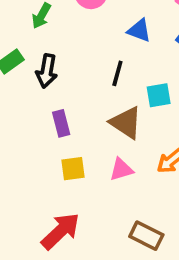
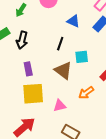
yellow square: (73, 169) -> (33, 94), size x1.6
pink triangle: (121, 169) -> (60, 106), moved

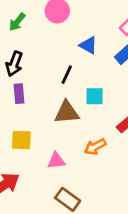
purple rectangle: (28, 69) -> (19, 94), moved
brown triangle: (63, 71) -> (67, 112), turned -48
yellow square: (33, 94) -> (21, 140), size x0.7

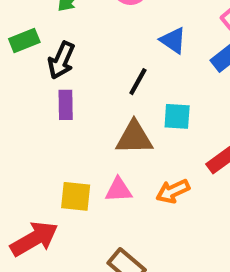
yellow square: (21, 140) -> (76, 196), moved
pink triangle: (56, 161) -> (119, 190), moved

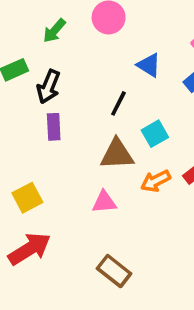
cyan square: (177, 116) -> (155, 134), turned -32
orange arrow: (173, 191) -> (156, 181), moved
yellow square: (76, 196) -> (27, 198), moved, turned -32

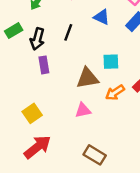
black line: (118, 103) -> (68, 32), moved
cyan square: (155, 134) -> (111, 62), turned 35

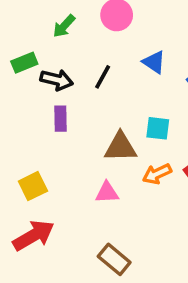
black arrow: (37, 39) -> (57, 80), turned -100

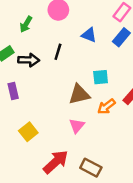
purple rectangle: (60, 119) -> (13, 91), moved
pink triangle: (107, 193) -> (77, 126), turned -35
red arrow: (33, 235) -> (56, 162), moved

